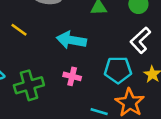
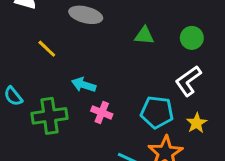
cyan arrow: (71, 40) -> (84, 85), moved, size x0.7

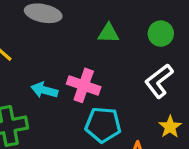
pink cross: (102, 112) -> (84, 85), moved, size x1.4
cyan pentagon: (157, 112) -> (103, 125), moved

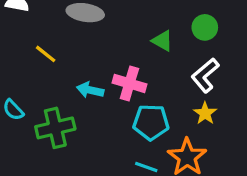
green triangle: (108, 33) -> (162, 41), moved, turned 30
yellow star: (170, 127) -> (205, 113), moved

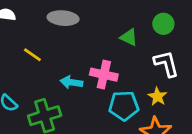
white L-shape: (205, 75) -> (166, 64), turned 120
yellow star: (205, 113) -> (157, 96), moved

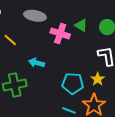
green triangle: (129, 37) -> (81, 25), moved
pink cross: (104, 75) -> (60, 34), moved

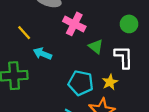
green triangle: (81, 25) -> (96, 47), moved
yellow line: (10, 40) -> (24, 33), moved

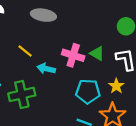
pink cross: (74, 24) -> (73, 55), moved

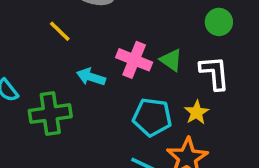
yellow line: (25, 51) -> (60, 31), moved

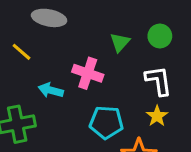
green triangle: (171, 60) -> (120, 42), moved, turned 40
yellow star: (197, 112) -> (157, 116), moved

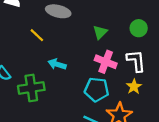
green triangle: (120, 42) -> (100, 32), moved
pink cross: (88, 73) -> (106, 62), moved

